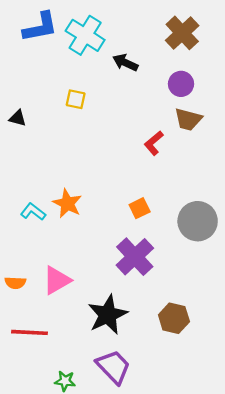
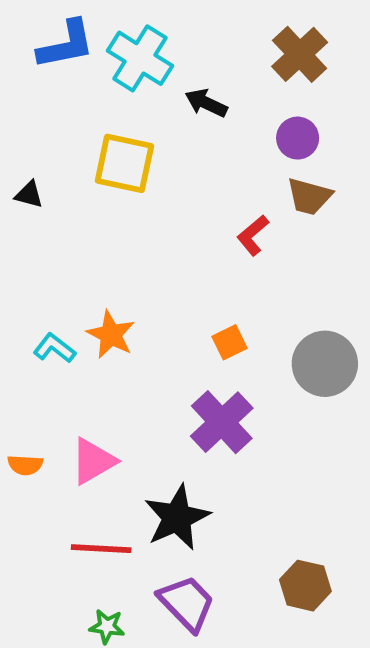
yellow square: (76, 99) -> (124, 163), size x1.8
brown hexagon: (174, 318) -> (305, 586), moved
red line: (29, 332) -> (101, 549), moved

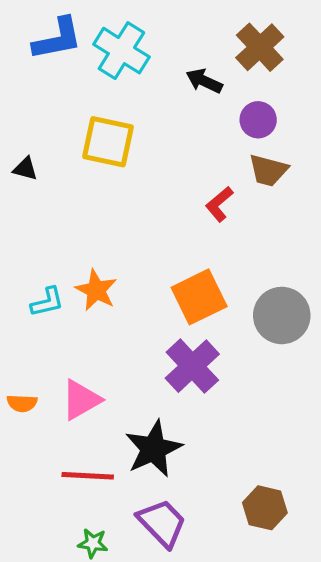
black arrow: (206, 103) -> (204, 81), moved
orange square: (230, 342) -> (199, 297), size x1.8
cyan L-shape: (54, 348) -> (47, 302), turned 129

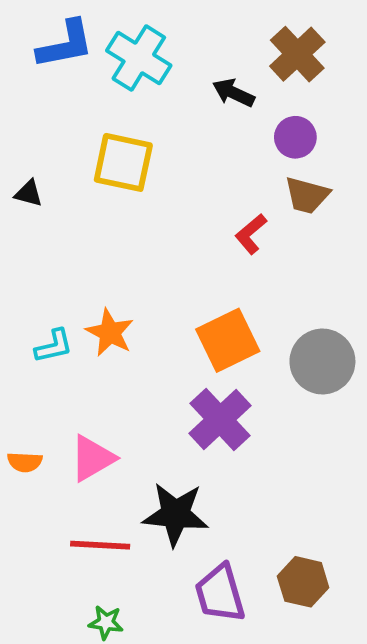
black star: (154, 449) -> (176, 514), turned 30
purple trapezoid: (162, 523) -> (220, 593), moved, turned -152

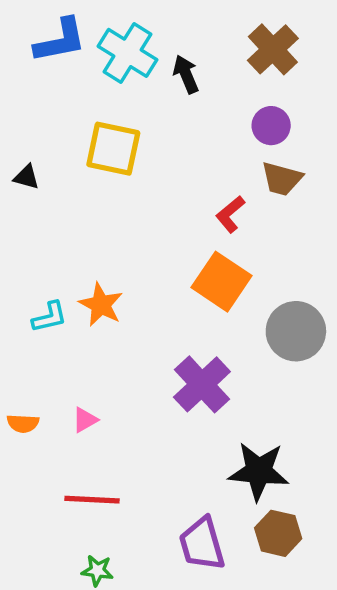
black arrow: (234, 93) -> (186, 74), moved, turned 42
orange square: (228, 340) -> (221, 282), moved, turned -30
pink triangle: (92, 458) -> (85, 420), size x0.6
black star: (176, 514) -> (259, 471), moved

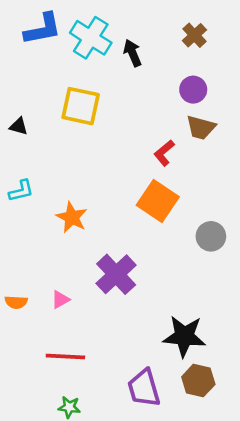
brown cross: (273, 49) -> (194, 35), size x0.7
cyan L-shape: (50, 317) -> (21, 191), moved
gray circle: (296, 331) -> (211, 236), size x0.7
purple cross: (202, 384) -> (116, 274), moved

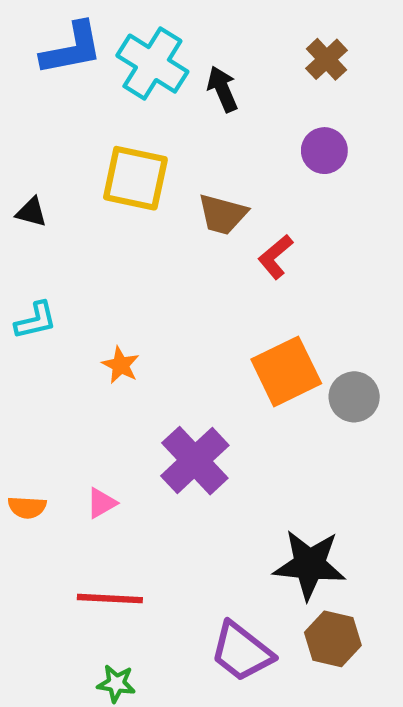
brown trapezoid: (201, 128) -> (222, 214), moved
orange square: (158, 201) -> (286, 371), moved, turned 30
orange star: (72, 217) -> (121, 365), size x0.7
purple trapezoid: (144, 388) -> (242, 652), turned -36

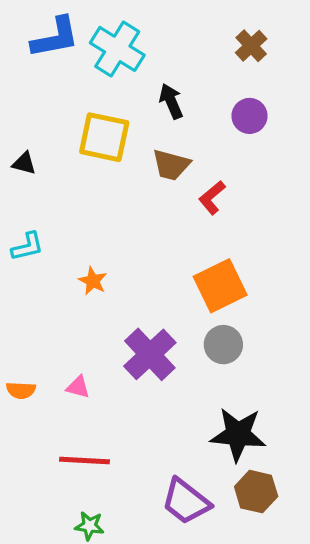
black arrow: (222, 89) -> (171, 101), moved
gray circle: (354, 397) -> (223, 345), moved
pink triangle: (101, 503) -> (78, 387), turned 45

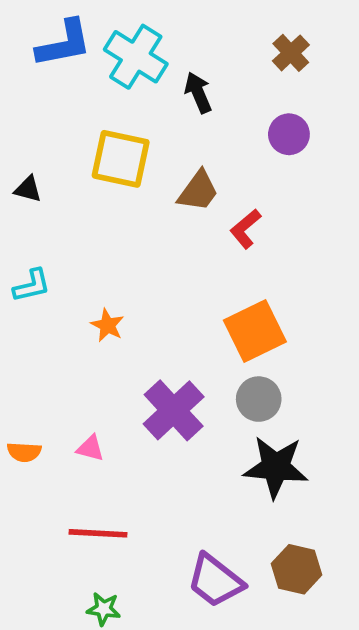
black arrow: (171, 101) -> (198, 93), moved
brown trapezoid: (171, 165) -> (198, 191), turned -69
black star: (238, 434) -> (276, 467), moved

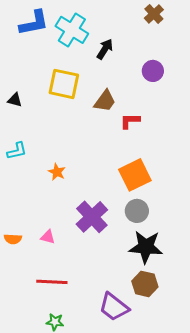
brown cross: (291, 53) -> (154, 14), moved
black arrow: (198, 93) -> (105, 49), turned 55
red L-shape: (245, 229) -> (130, 121), turned 40
brown hexagon: (297, 569) -> (145, 284), moved

